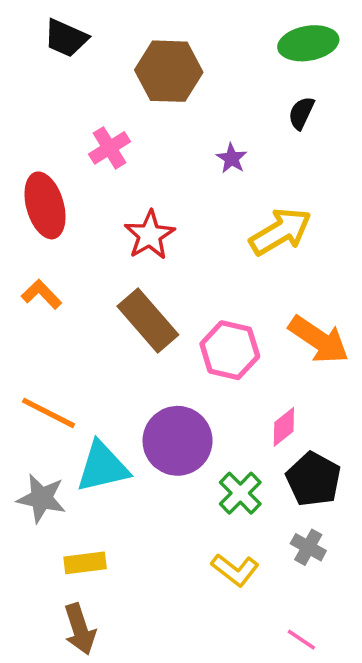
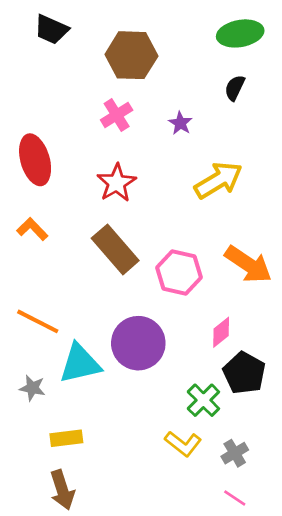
pink cross: (110, 148) -> (117, 115), moved
green cross: (240, 493) -> (203, 400), moved
gray star: (42, 498) -> (32, 388), size x0.7
gray cross: (308, 547) -> (235, 453), moved, turned 30

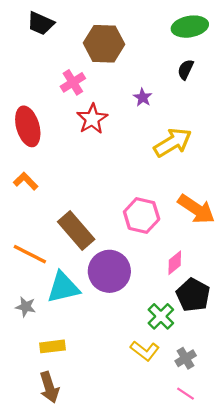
pink cross: (117, 115) -> (73, 82), moved
red star: (117, 183) -> (92, 119), moved
brown rectangle: (115, 249) -> (76, 231), moved

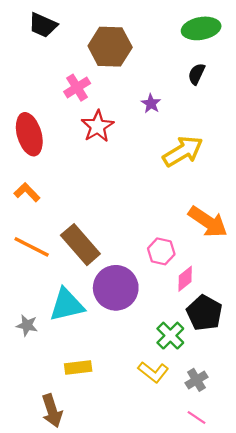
pink hexagon: (142, 215) -> (161, 251), moved, size x0.7
orange line: (30, 254) -> (32, 247), moved
yellow rectangle: (52, 346) -> (78, 367), moved

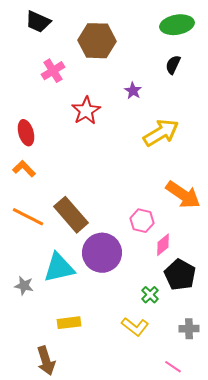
pink cross: (77, 88) -> (53, 71), moved
red ellipse: (29, 134) -> (26, 133), moved, size x0.7
green cross: (170, 336) -> (150, 295), size x0.7
gray cross: (197, 380) -> (189, 329), moved, turned 30

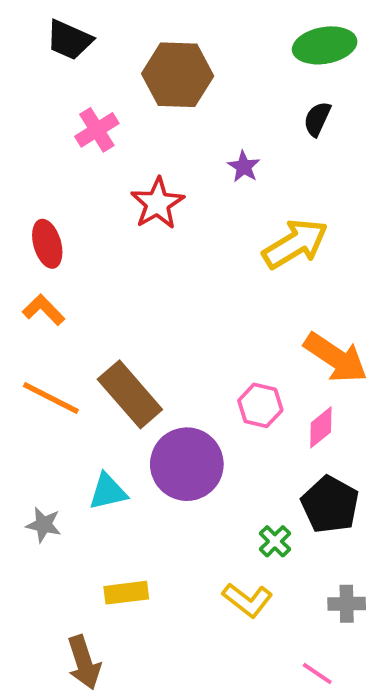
pink diamond: (163, 245) -> (321, 427), moved
cyan triangle: (59, 268) -> (108, 492), size x0.7

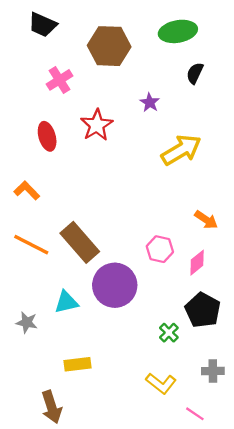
green ellipse: (325, 45) -> (178, 31), moved
red ellipse: (47, 244) -> (47, 136), moved
orange arrow: (336, 358) -> (206, 220), size x0.6
yellow L-shape: (247, 600) -> (161, 383), moved

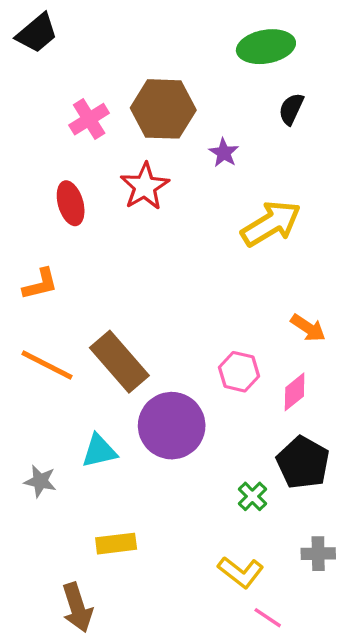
black trapezoid: (43, 25) -> (37, 33), moved, turned -64
brown hexagon: (109, 46) -> (163, 109), moved
orange L-shape: (27, 190) -> (40, 284), turned 120
pink line: (195, 414) -> (268, 618), moved

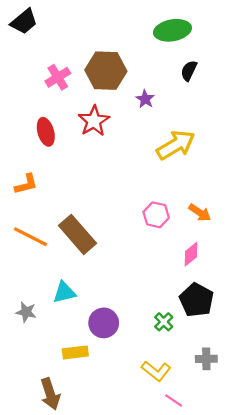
pink hexagon: (239, 372) -> (156, 215), moved
purple circle: (172, 426) -> (104, 323), moved, size x0.7

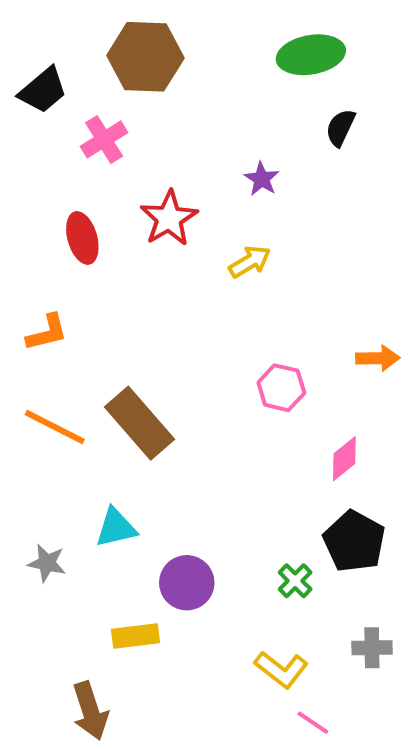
black trapezoid: (24, 22) -> (43, 90), moved
brown hexagon: (106, 71) -> (145, 57), moved
yellow arrow: (176, 145) -> (250, 262), moved, size x0.6
orange arrow: (200, 213) -> (378, 358), moved, turned -35

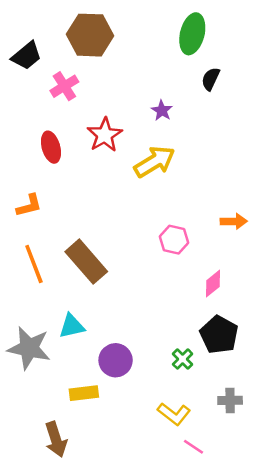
green ellipse: (311, 55) -> (192, 34), turned -66
yellow arrow: (250, 262) -> (155, 162), size x1.6
orange line: (55, 427) -> (34, 264), turned 42
gray star: (47, 563) -> (29, 348), size x1.8

